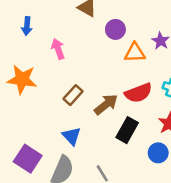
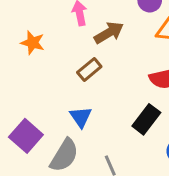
orange star: (22, 79) -> (33, 43), size x0.7
brown arrow: (106, 104) -> (109, 33), moved

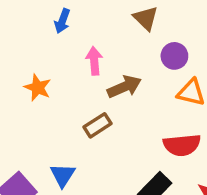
blue triangle: (81, 117) -> (63, 175), moved

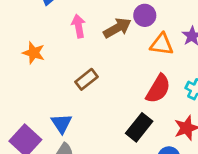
brown arrow: (124, 87) -> (117, 28), moved
red semicircle: (182, 145) -> (158, 89), turned -48

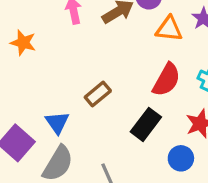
brown rectangle: (86, 79) -> (98, 94), moved

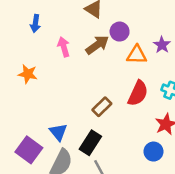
brown rectangle: (98, 94) -> (102, 107), moved
black rectangle: (146, 124) -> (90, 143), moved

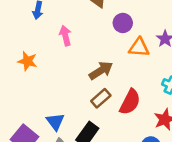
brown arrow: (97, 45) -> (101, 71), moved
red semicircle: (138, 93) -> (130, 102), moved

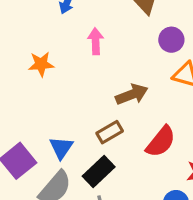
orange star: (27, 61) -> (41, 64), turned -30
brown rectangle: (101, 98) -> (110, 132), moved

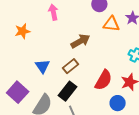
red semicircle: (161, 142) -> (103, 80), moved
blue triangle: (61, 148) -> (42, 66), moved

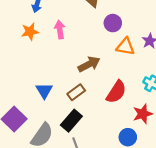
orange star: (22, 31) -> (30, 32), moved
red semicircle: (103, 80) -> (116, 92), moved

